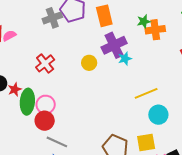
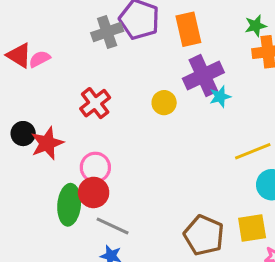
green star: (144, 21) -> (256, 26), moved
red star: (15, 89) -> (47, 143), size x1.5
green ellipse: (27, 102) -> (69, 205), moved

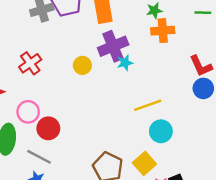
red circle: (94, 192) -> (48, 128), moved
yellow square: (252, 228) -> (144, 163), turned -35

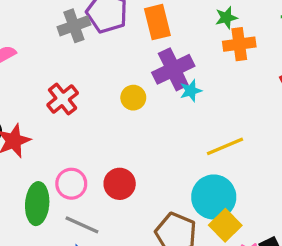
pink circle: (28, 112) -> (71, 184), moved
red circle: (48, 128) -> (120, 184), moved
cyan circle: (161, 131) -> (214, 197), moved, size x1.4

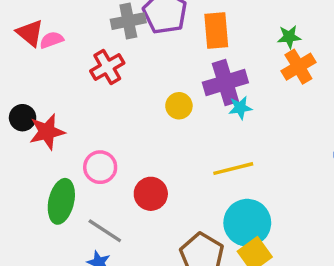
orange cross: (239, 44) -> (298, 67), turned -32
red cross: (63, 99) -> (107, 67), moved
yellow line: (225, 146) -> (233, 169), moved
pink circle: (71, 184) -> (100, 167), moved

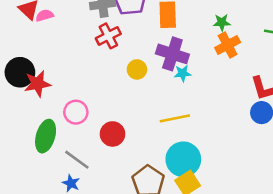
red cross: (107, 67) -> (108, 36), moved
purple cross: (225, 82) -> (172, 54), turned 32
black circle: (23, 118) -> (20, 72), size x1.5

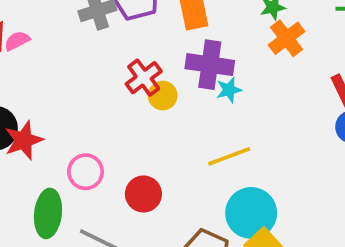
red cross: (108, 36) -> (144, 78), moved

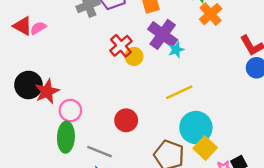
purple cross: (210, 65) -> (163, 34), turned 32
pink circle: (86, 172) -> (70, 110), moved

